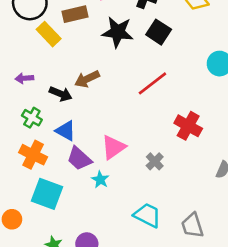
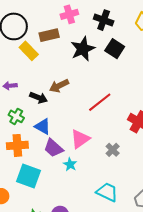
black star: (118, 32) -> (83, 49), turned -30
red line: (152, 83) -> (100, 102), moved
orange cross: (33, 155) -> (17, 145), turned -30

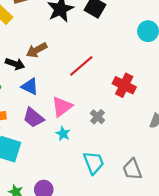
blue triangle: (43, 126) -> (30, 86), moved
cyan star: (70, 164) -> (63, 134), moved
cyan trapezoid: (107, 192) -> (94, 163), turned 45

